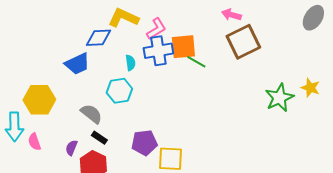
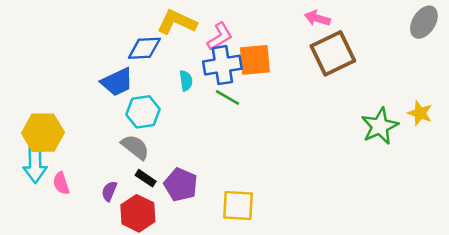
green line: (196, 62) -> (228, 98), moved
cyan hexagon: (119, 91) -> (143, 112), moved
yellow hexagon: (39, 100) -> (43, 133), moved
purple pentagon: (144, 143) -> (181, 185), moved, turned 30

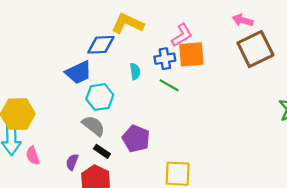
pink L-shape: (220, 36) -> (182, 35), moved
blue cross: (222, 65) -> (165, 59), size x0.7
purple pentagon: (181, 185) -> (136, 139), moved

